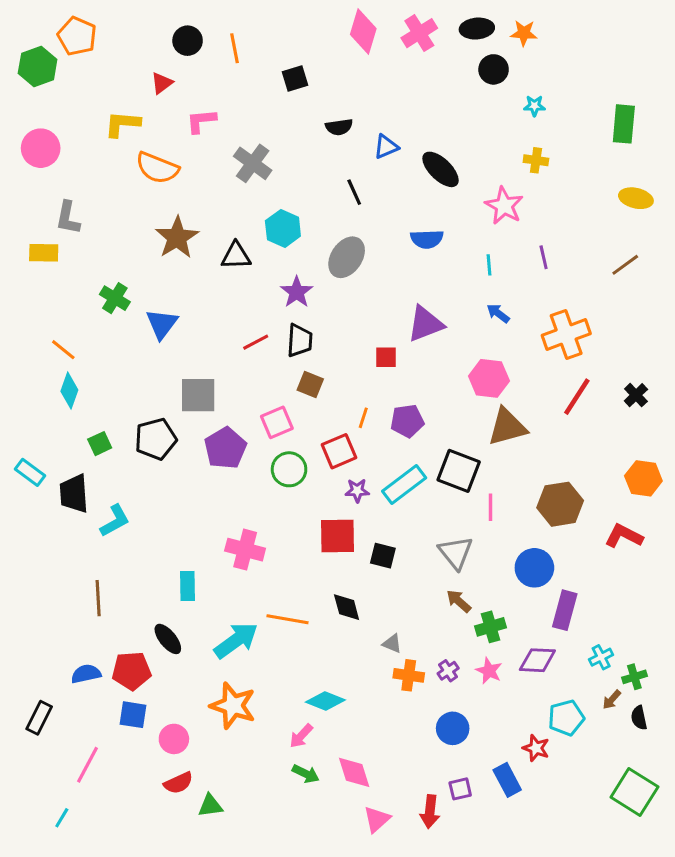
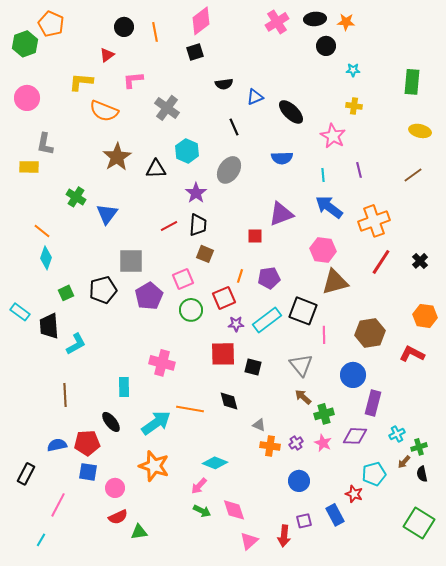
pink diamond: (363, 32) -> (201, 21), moved, turned 36
blue arrow: (498, 313) -> (329, 207), size x1.8

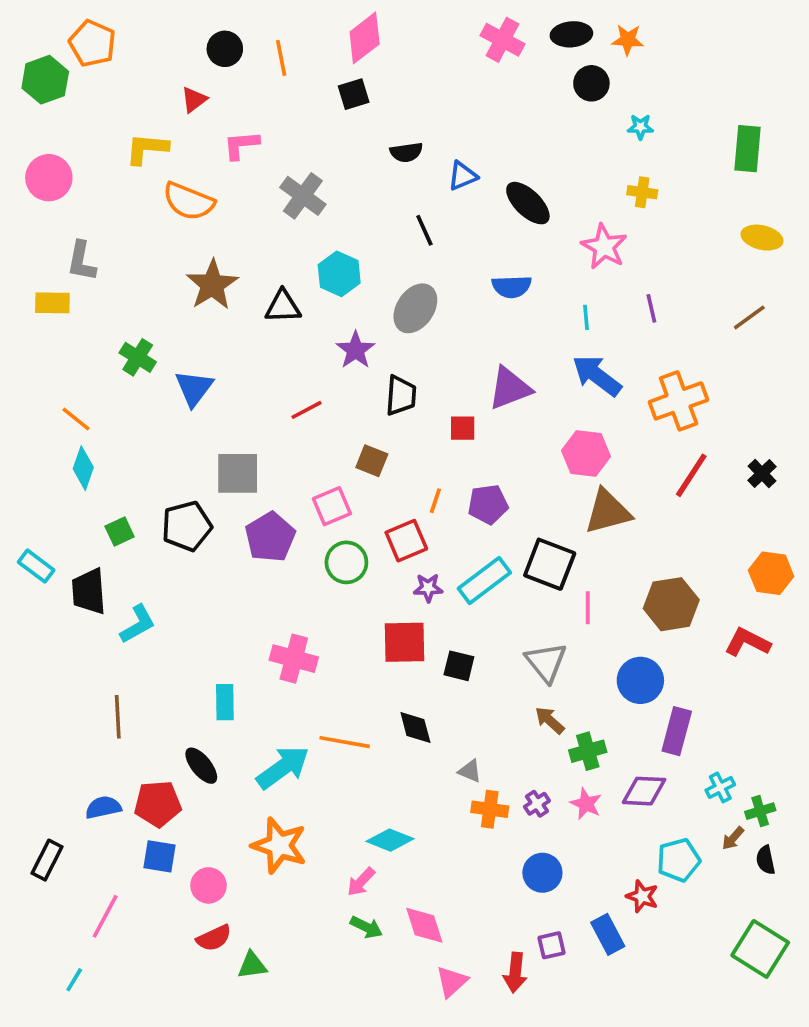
pink cross: (277, 22) -> (502, 40), turned -30
black trapezoid: (198, 225) -> (401, 395), moved

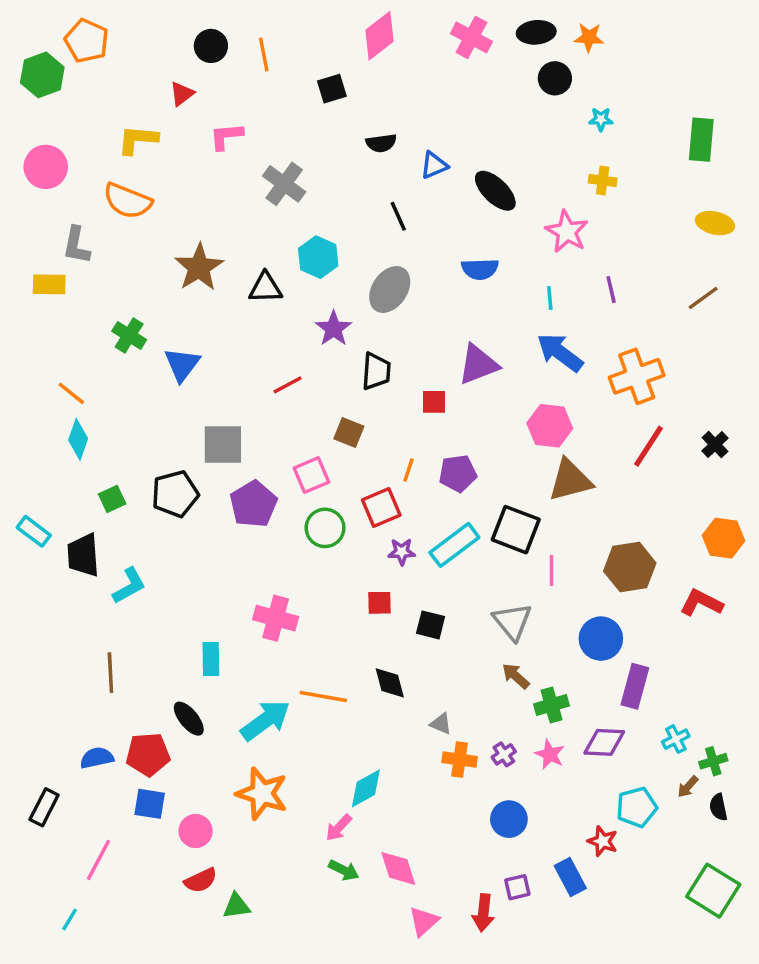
pink diamond: (365, 38) -> (380, 36), moved
orange semicircle: (189, 201) -> (127, 201), moved
red square: (404, 642) -> (380, 603), size x0.6
cyan diamond: (390, 840) -> (366, 788), turned -51

